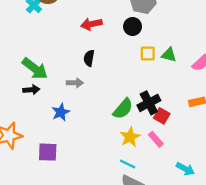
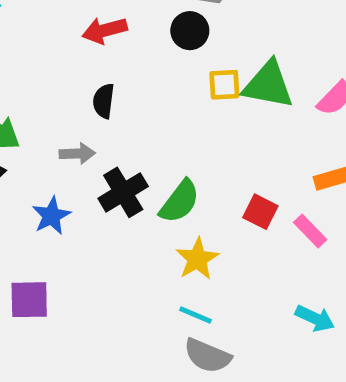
green triangle: (169, 55) -> (268, 85), size x1.6
black cross: (149, 103) -> (123, 192), moved
pink rectangle: (156, 139) -> (310, 231), moved

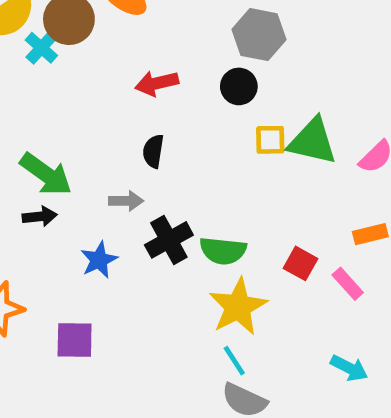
green semicircle: (180, 201) -> (223, 251), turned 57
yellow star: (197, 259) -> (238, 307), size x1.4
cyan line: (195, 315) -> (234, 361), turned 32

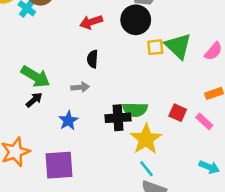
black circle: (239, 86) -> (136, 20), size x1.5
green triangle: (312, 141) -> (178, 46), turned 36
black arrow: (40, 216) -> (34, 100), turned -30
black cross: (169, 240) -> (118, 118), moved, turned 30
purple square: (75, 340) -> (59, 165), size x1.4

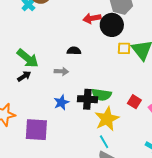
red arrow: (91, 22) -> (92, 18), moved
black semicircle: (93, 59) -> (74, 51), turned 80
blue star: (68, 121) -> (61, 102), moved

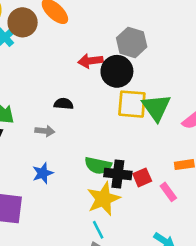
yellow square: (124, 48) -> (132, 104), size x1.6
black cross: (87, 99) -> (118, 174), moved
red square: (134, 102) -> (142, 177), turned 32

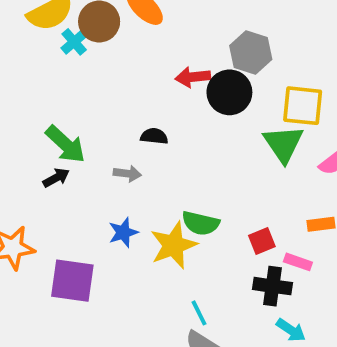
yellow square: (132, 104) -> (303, 106), moved
black cross: (118, 174) -> (273, 286), moved
pink rectangle: (168, 192) -> (298, 262), turned -36
yellow star: (103, 199) -> (173, 245), moved

